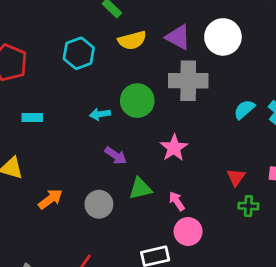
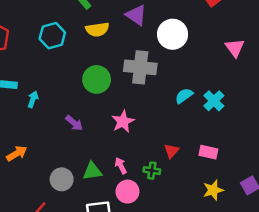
purple triangle: (178, 37) -> (136, 15), moved
cyan arrow: (100, 114) -> (33, 99), moved, turned 112
green triangle: (140, 189) -> (92, 171), moved
gray circle: (99, 204) -> (62, 179), moved
green cross: (248, 206) -> (152, 171), moved

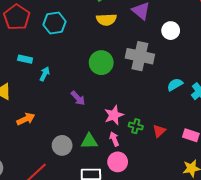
white circle: (173, 34) -> (171, 31), size x0.7
cyan hexagon: (52, 36) -> (55, 23), moved
pink star: (123, 121) -> (114, 115), moved
green cross: (152, 171) -> (136, 126), moved

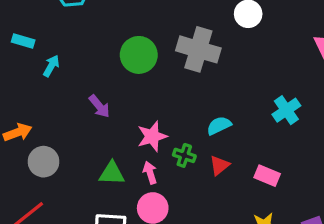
cyan semicircle: (175, 85) -> (219, 126), moved
gray circle: (62, 145) -> (44, 162), moved

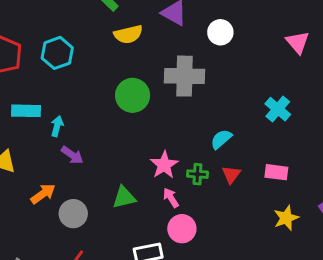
cyan rectangle: (23, 41) -> (26, 111), size x1.4
purple arrow: (99, 106) -> (72, 155), moved
green triangle: (112, 173) -> (124, 197), moved

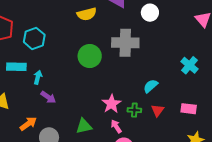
cyan hexagon: (57, 53) -> (34, 38), moved

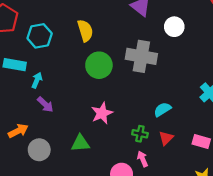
yellow semicircle: (87, 14) -> (85, 31), moved, turned -102
pink star: (111, 104) -> (102, 113), moved
pink arrow: (116, 126) -> (143, 159), moved

